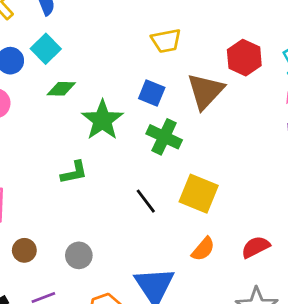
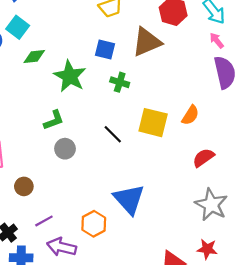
brown triangle: (205, 91) -> (147, 42), turned 32
green cross: (164, 137) -> (120, 82), size x0.7
orange semicircle: (203, 249) -> (190, 115), moved
gray circle: (79, 255) -> (65, 149), moved

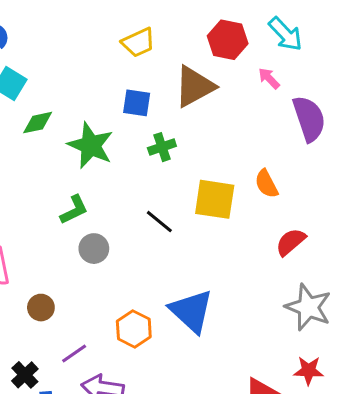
pink arrow: (217, 41) -> (269, 78), moved
green cross: (120, 82) -> (162, 147), turned -30
orange semicircle: (190, 115) -> (266, 184), turned 126
orange hexagon: (94, 224) -> (134, 329), moved

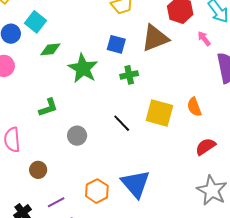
green L-shape: (74, 210) -> (48, 108), moved

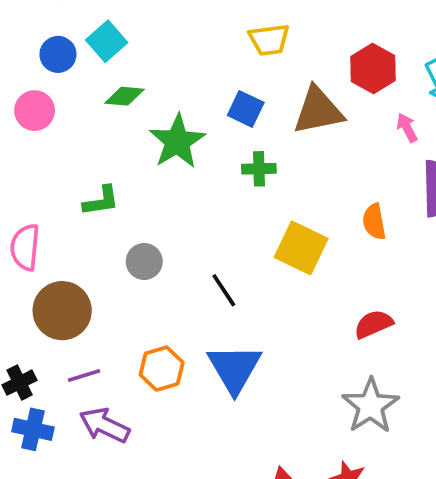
orange semicircle: (194, 107) -> (374, 222), moved
black line: (122, 123) -> (224, 290), moved
brown circle: (38, 170) -> (62, 311), size x1.8

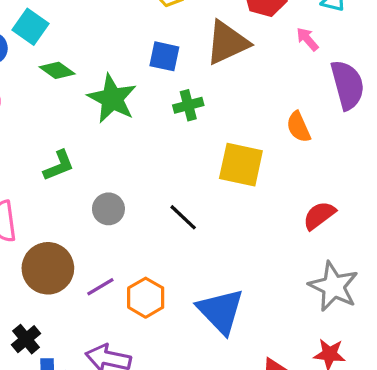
green diamond: (124, 96) -> (57, 70), turned 44
blue triangle: (234, 368) -> (221, 311), moved
purple line: (84, 376) -> (100, 287), moved

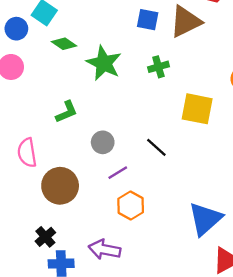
blue square: (164, 56) -> (148, 20), moved
purple line: (100, 287) -> (118, 173), moved
blue triangle: (221, 311) -> (205, 219), moved, turned 33

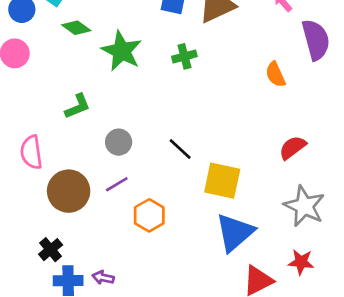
yellow square: (197, 109) -> (222, 181), moved
purple line: (118, 173) -> (117, 184), moved
purple arrow: (105, 250) -> (103, 278), moved, size x0.6

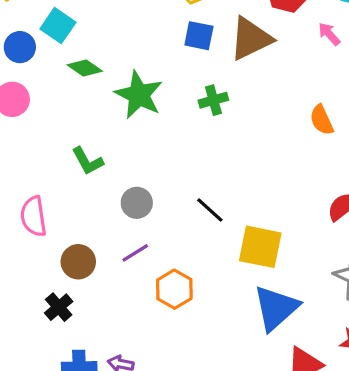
green L-shape: (78, 106) -> (88, 161), turned 84
brown circle: (69, 191) -> (78, 262), size x0.7
black cross: (51, 250) -> (59, 307), moved

